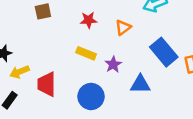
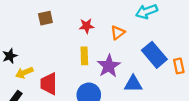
yellow rectangle: (86, 53) -> (84, 56), turned 66
purple star: (113, 64) -> (109, 66), size x1.5

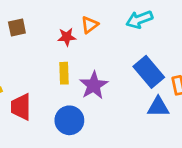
orange triangle: (118, 33) -> (90, 25), moved
blue triangle: (133, 84) -> (158, 107), moved

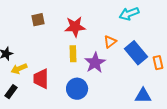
orange triangle: (90, 25) -> (110, 42), moved
red star: (67, 37) -> (75, 27), size x1.5
blue triangle: (158, 107) -> (143, 96), moved

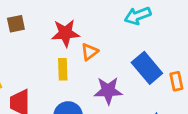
orange triangle: (110, 42) -> (89, 52), moved
purple star: (95, 63) -> (108, 91), moved, turned 30

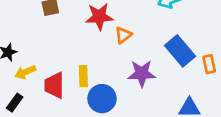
yellow rectangle: (63, 69) -> (83, 76), moved

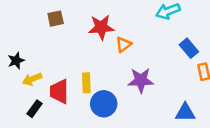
blue rectangle: (180, 51) -> (189, 48), moved, size x0.7
black rectangle: (15, 103) -> (35, 109), moved

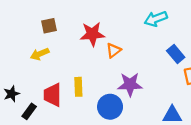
black star: (16, 61) -> (12, 94), moved
yellow arrow: (32, 79) -> (40, 54), moved
blue circle: (104, 104) -> (110, 107), moved

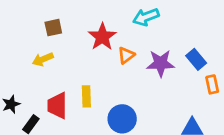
cyan arrow: (156, 19) -> (146, 17), moved
red star: (92, 34) -> (102, 37), turned -30
purple star: (130, 84) -> (160, 63), moved

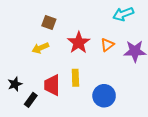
brown square: (53, 28) -> (49, 22), turned 32
red star: (102, 37) -> (79, 43), moved

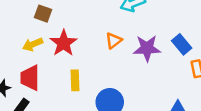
red star: (79, 43) -> (64, 43), moved
red trapezoid: (52, 85) -> (30, 78), moved

